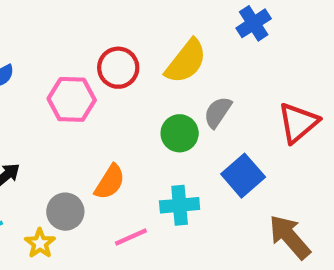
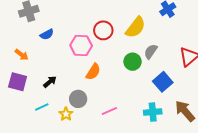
orange semicircle: (110, 182) -> (93, 72), moved
cyan cross: (180, 205) -> (153, 112), moved

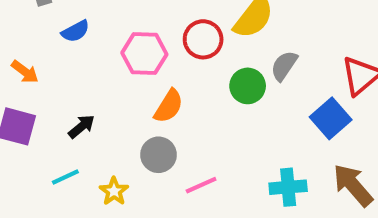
red circle: (103, 30) -> (203, 39), moved
blue square: (163, 82) -> (331, 118), moved
gray circle: (78, 99) -> (159, 155), moved

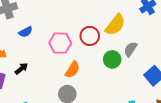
black arrow: (82, 126) -> (21, 69), moved

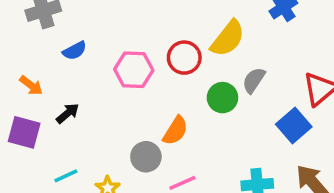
orange semicircle: (72, 70) -> (175, 131), moved

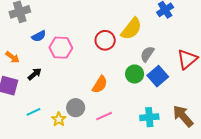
pink hexagon: (134, 70) -> (61, 48), moved
green circle: (222, 98) -> (135, 74), moved
blue square: (294, 125) -> (158, 76), moved
gray circle: (146, 157) -> (76, 108), moved

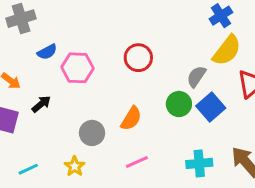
yellow semicircle: (131, 29) -> (227, 50), moved
gray circle: (76, 108) -> (92, 133), moved
cyan line: (34, 112) -> (28, 169), moved

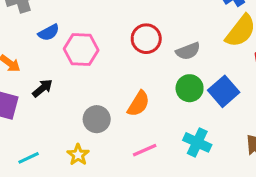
gray semicircle: (196, 76) -> (188, 51), moved, turned -145
cyan cross: (199, 163) -> (197, 142), moved, turned 30

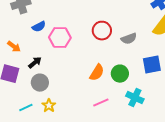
green circle: (190, 88) -> (120, 74), moved
blue square: (224, 91) -> (152, 65), turned 30
gray circle: (97, 119) -> (40, 83), moved
yellow star: (78, 155) -> (49, 106), moved

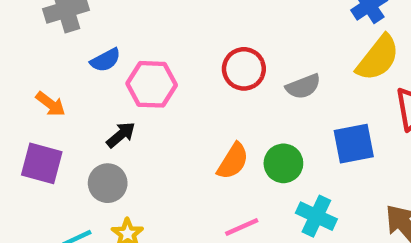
black arrow: (35, 63) -> (121, 135), moved

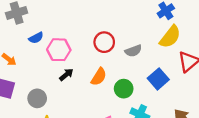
black arrow: (121, 135) -> (66, 75), moved
blue square: (354, 144) -> (158, 79), turned -30
orange semicircle: (233, 161) -> (99, 77), moved

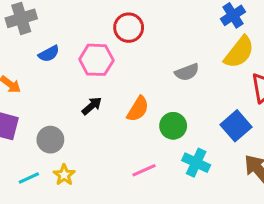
red circle: (104, 42) -> (129, 28), moved
pink hexagon: (59, 50) -> (96, 60), moved
blue square: (158, 79) -> (236, 126), moved

